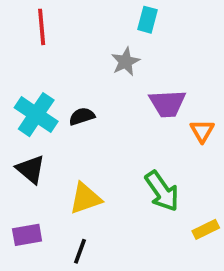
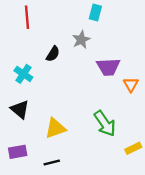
cyan cross: (36, 115) -> (23, 74), size x0.7
black semicircle: (82, 116) -> (53, 54), moved, turned 140
black line: (80, 251) -> (52, 162), turned 56

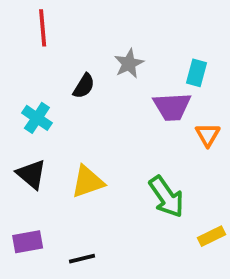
cyan rectangle: (95, 13) -> (196, 73), moved
yellow triangle: (55, 128) -> (88, 182), moved

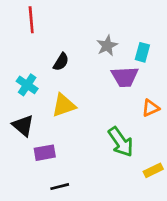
gray star: (129, 64) -> (107, 46), moved
orange triangle: (208, 135) -> (151, 108), moved, turned 36
yellow triangle: (88, 182) -> (64, 105), moved
purple rectangle: (28, 242) -> (45, 153), moved

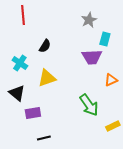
gray star: (107, 46) -> (89, 20), moved

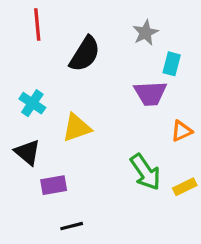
black semicircle: (45, 46) -> (85, 54), moved, size x1.6
yellow rectangle: (113, 126) -> (185, 187), moved

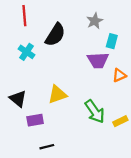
cyan cross: (32, 103) -> (27, 52), moved
yellow triangle: (77, 128) -> (57, 94), moved
orange triangle: (181, 131) -> (119, 75), moved

